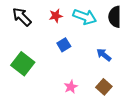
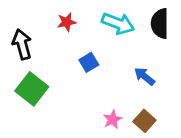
red star: (56, 16) -> (67, 22), moved
black arrow: (22, 17) -> (22, 44), moved, turned 30
pink star: (71, 87) -> (112, 119), moved

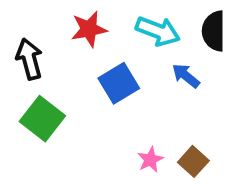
red star: (67, 22) -> (89, 29), size x1.4
blue square: (89, 62) -> (119, 83), size x1.5
blue arrow: (144, 76) -> (186, 76), moved

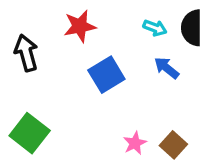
cyan arrow: (158, 31) -> (155, 28), moved, size x0.6
green square: (42, 119) -> (30, 133), moved

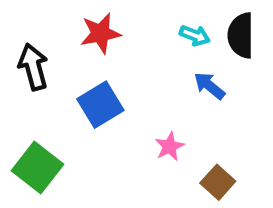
blue square: (106, 75) -> (100, 105), moved
pink star: (135, 143) -> (170, 147), moved

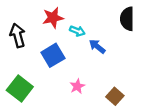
cyan arrow: (195, 35) -> (77, 31), moved
blue arrow: (209, 86) -> (97, 46), moved
pink star: (170, 147) -> (77, 86), moved

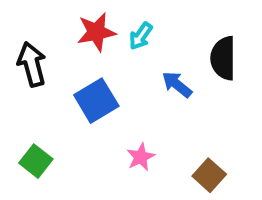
black semicircle: (127, 19) -> (223, 58), moved
cyan arrow: (77, 31) -> (141, 36), moved, turned 104
green square: (20, 89) -> (36, 161), size x0.7

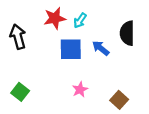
blue square: (96, 101) -> (71, 49), moved, turned 30

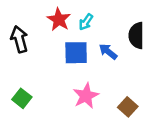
red star: (55, 18) -> (59, 19), turned -30
pink star: (80, 90) -> (86, 96), size x1.5

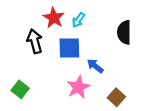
black arrow: (19, 39) -> (35, 41), moved
blue arrow: (108, 51) -> (95, 66), moved

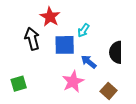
cyan arrow: (78, 20) -> (83, 30), moved
black semicircle: (124, 32) -> (116, 52), moved
green square: (20, 89) -> (19, 84), turned 35

